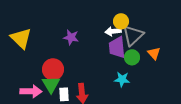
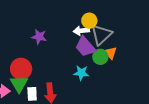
purple trapezoid: (117, 47) -> (85, 47), turned -35
orange triangle: (154, 53) -> (110, 53), moved
cyan star: (122, 79) -> (81, 73), moved

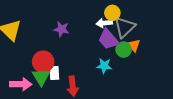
white rectangle: (32, 94) -> (54, 73), moved

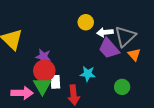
yellow circle: (112, 13) -> (86, 22), moved
purple star: (61, 29) -> (43, 57), moved
green circle: (124, 50) -> (122, 87), moved
cyan star: (104, 66) -> (88, 74), moved

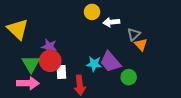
gray triangle: (125, 36) -> (134, 34), moved, size x0.6
purple trapezoid: (109, 49) -> (110, 62), moved
green triangle: (42, 86) -> (31, 64), moved

